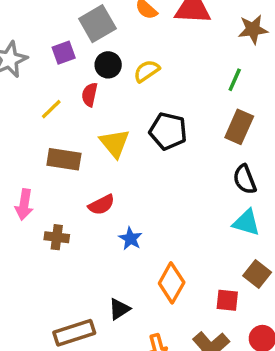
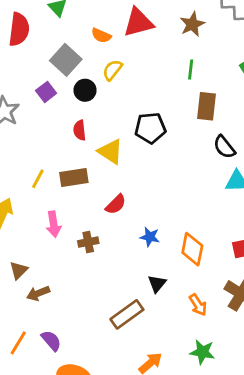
yellow semicircle: (147, 71) -> (112, 70), moved
red semicircle: (90, 95) -> (80, 130), moved
yellow line: (51, 109) -> (38, 179), moved
blue star: (130, 239) -> (150, 237), moved

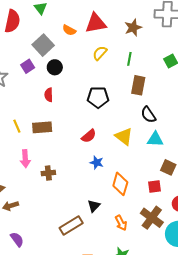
yellow semicircle: (112, 70) -> (100, 53), moved
yellow triangle: (110, 152) -> (124, 137), moved
yellow line: (38, 179) -> (17, 126), turned -56
red semicircle: (116, 204) -> (89, 136), moved
blue star: (150, 237) -> (97, 163), moved

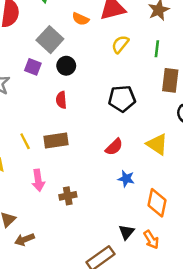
purple square: (28, 66) -> (33, 67), turned -32
orange arrow: (121, 223) -> (151, 240), moved

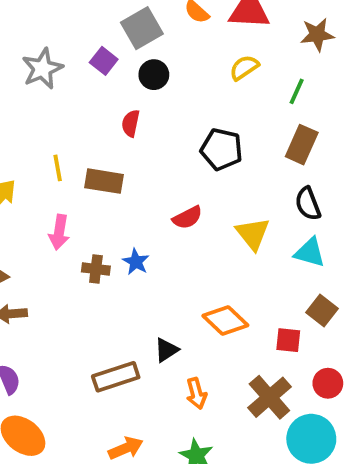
blue star: (126, 179) -> (136, 262), moved
orange diamond: (157, 203) -> (225, 320), turned -76
orange arrow: (151, 240) -> (196, 393), moved

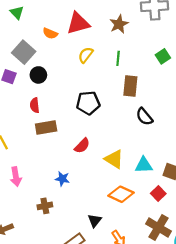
brown rectangle: (104, 181) -> (46, 128), moved
yellow triangle: (253, 234) -> (114, 159), moved
cyan triangle: (310, 252) -> (144, 165), moved
brown cross: (96, 269) -> (45, 206), moved
red square: (288, 340) -> (158, 193), turned -32

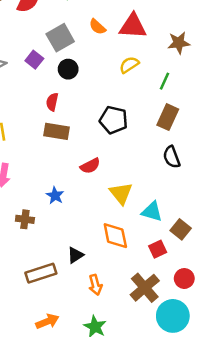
orange diamond: (121, 194) -> (115, 236), turned 35

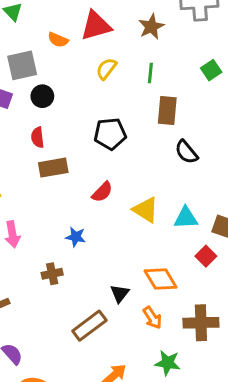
gray square: (60, 38) -> (22, 65), turned 36
orange diamond: (115, 236) -> (161, 279), moved
brown cross: (145, 288) -> (201, 323), moved, turned -32

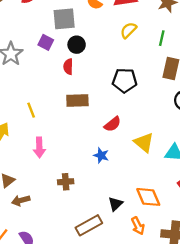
red semicircle: (38, 137) -> (68, 67), moved
blue star: (76, 237) -> (101, 155), moved

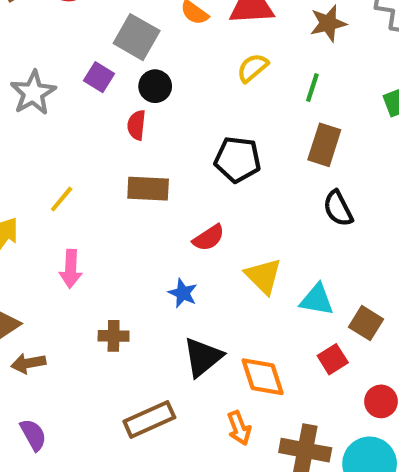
gray square: (64, 19) -> (137, 37), turned 30
yellow line: (31, 110) -> (62, 199), turned 56
black triangle: (115, 204) -> (203, 357), moved, size x1.5

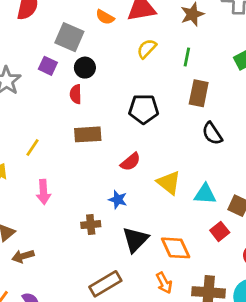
brown cross: (114, 336) -> (91, 225), moved

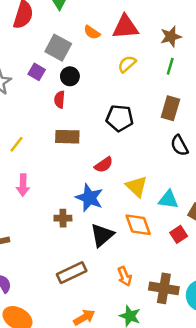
green line: (187, 57) -> (170, 66), moved
blue star: (118, 200) -> (89, 198), size x1.6
orange diamond: (176, 248) -> (138, 225), moved

